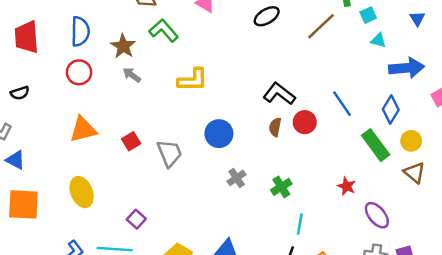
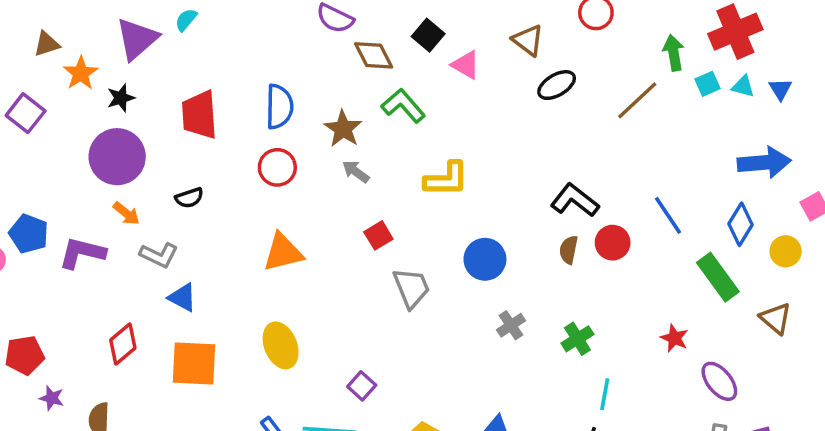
cyan triangle: (378, 40) -> (743, 86), moved
red square: (131, 141) -> (378, 235), moved
yellow circle: (411, 141) -> (786, 251), moved

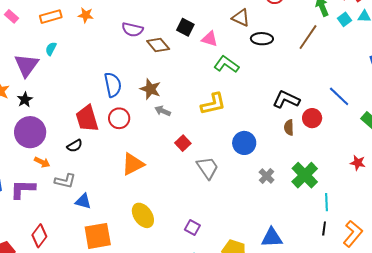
black ellipse: (557, 85) -> (262, 39), turned 45
green L-shape: (403, 106) -> (226, 64), moved
red trapezoid: (199, 115) -> (87, 118), moved
green cross: (577, 339) -> (305, 175), size x1.5
red diamond: (123, 344) -> (39, 236), moved

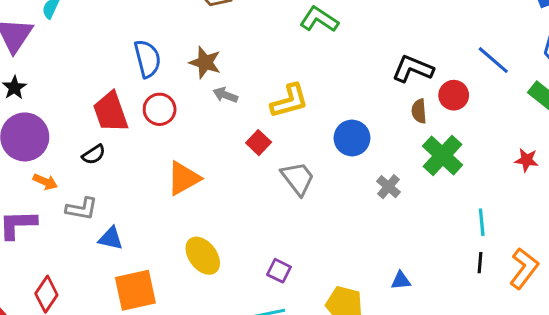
yellow L-shape: (213, 104) -> (289, 101), moved
green cross: (305, 175) -> (443, 155), moved
blue triangle: (272, 238) -> (401, 280), size x0.6

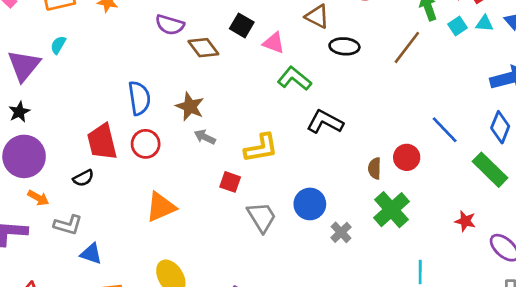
black L-shape: (413, 69) -> (325, 122), moved
blue circle: (352, 138) -> (310, 204), moved
red square: (259, 143) -> (230, 182), turned -30

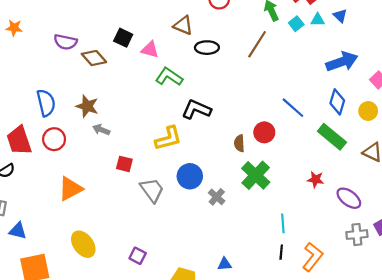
yellow L-shape: (261, 148) -> (168, 138), moved

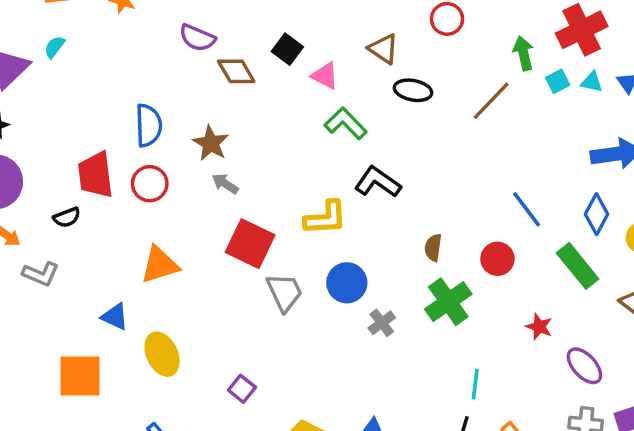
red circle: (264, 132) -> (497, 259), moved
red square: (124, 164) -> (250, 244), size x1.8
blue triangle: (18, 231) -> (115, 317), moved

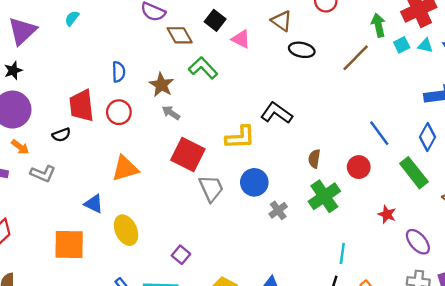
cyan semicircle: (54, 47) -> (72, 18), moved
green L-shape: (346, 123) -> (203, 68), moved
blue semicircle: (149, 125) -> (119, 72), size x0.7

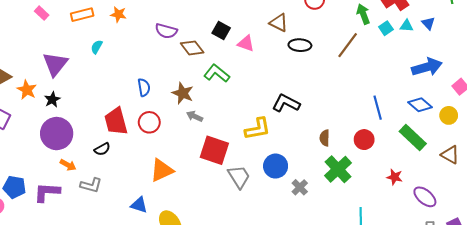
blue line: (379, 133) -> (378, 108), turned 30
blue diamond: (428, 137) -> (420, 105), turned -70

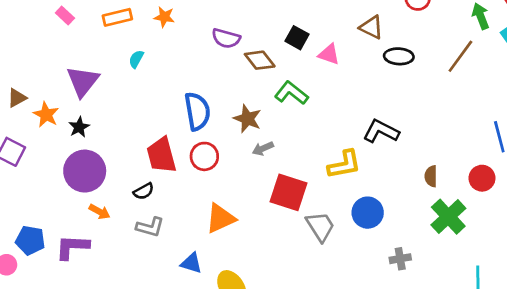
blue semicircle: (144, 87) -> (197, 111), size x1.6
gray arrow: (195, 116) -> (263, 148), turned -49
gray L-shape: (91, 185) -> (150, 227), moved
gray cross: (300, 187) -> (400, 259), moved, turned 35

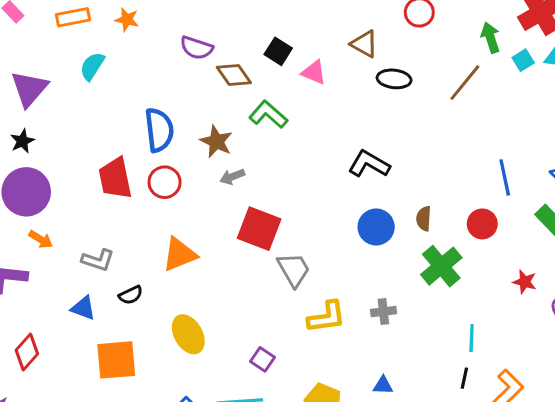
cyan semicircle: (136, 59) -> (92, 66), size x1.4
yellow L-shape: (344, 165) -> (327, 317), moved
black semicircle: (144, 191) -> (131, 295), moved
blue circle: (368, 213) -> (376, 227), moved
blue triangle: (191, 263) -> (83, 308), moved

